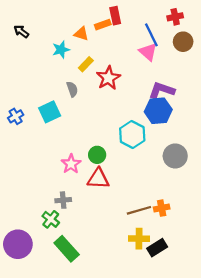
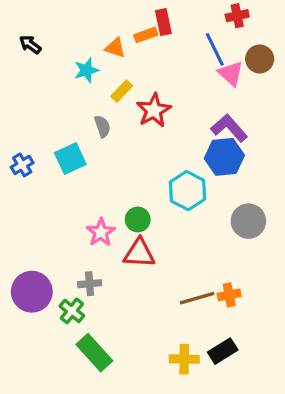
red cross: (175, 17) -> (237, 16), moved
pink triangle: (148, 52) -> (231, 73), moved
purple L-shape: (162, 90) -> (229, 128), turned 30
yellow cross: (139, 239) -> (184, 359), moved
purple circle: (18, 244) -> (32, 292), moved

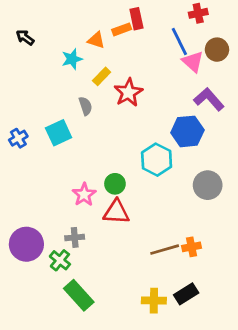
purple L-shape: (229, 128) -> (209, 99), moved

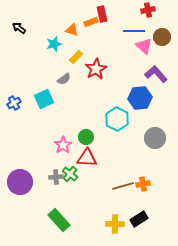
blue line: (179, 42) -> (134, 31), turned -65
gray semicircle: (85, 106) -> (64, 79), turned 72
green cross: (60, 260) -> (70, 174), moved

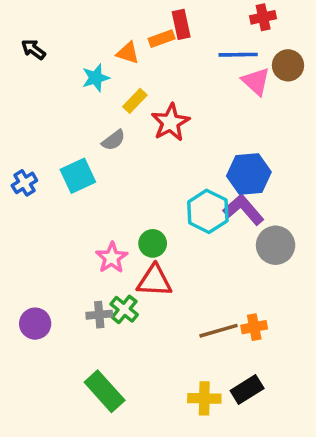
purple L-shape: (156, 74) -> (243, 210), moved
purple circle: (20, 182) -> (35, 324), size x0.7

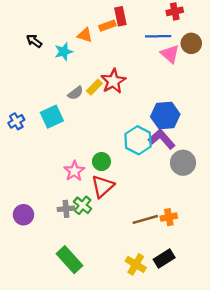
black arrow: (33, 49) -> (34, 41), moved
yellow rectangle: (135, 101) -> (94, 87), moved
red triangle: (154, 281) -> (103, 186), turned -45
yellow cross: (204, 398) -> (136, 264), turned 30

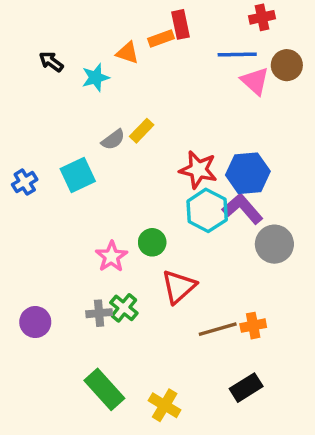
red star: (113, 81) -> (198, 170), moved, turned -30
red triangle: (103, 186) -> (179, 287), moved
yellow cross: (136, 264) -> (165, 405), moved

